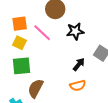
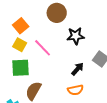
orange square: (20, 24) -> (21, 26), turned -35
pink line: (42, 33) -> (43, 48), moved

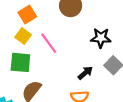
black star: (76, 36) -> (101, 38), moved

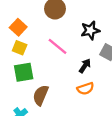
pink line: (49, 43) -> (57, 46), moved

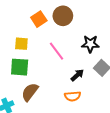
orange square: (18, 27) -> (39, 19), moved
yellow square: (20, 48) -> (21, 44), turned -32

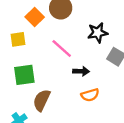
yellow square: (21, 44) -> (18, 39), moved
black arrow: (77, 75) -> (81, 71), moved, turned 56

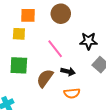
orange square: (35, 17) -> (28, 15), moved, turned 35
brown semicircle: (42, 100) -> (45, 78), moved

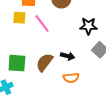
pink line: (55, 49) -> (42, 23), moved
green square: (19, 65) -> (17, 63), moved

